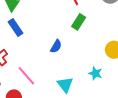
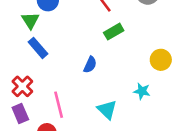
green rectangle: (79, 22) -> (114, 32), turned 35
pink line: (26, 76) -> (59, 105), turned 35

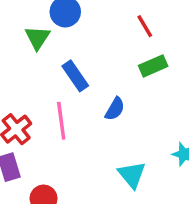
blue rectangle: (38, 48) -> (75, 76), moved
pink line: (59, 105) -> (61, 121), moved

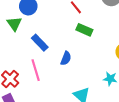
green rectangle: (153, 66) -> (84, 30), turned 56

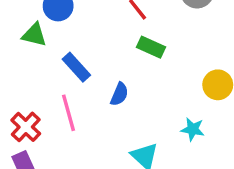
green triangle: (14, 24) -> (34, 35), turned -42

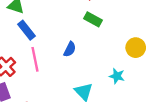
blue rectangle: (76, 67) -> (26, 30), moved

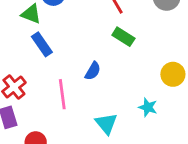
pink line: (35, 59) -> (62, 94), moved

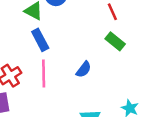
pink line: (62, 94) -> (44, 73), moved

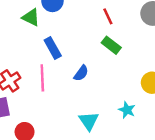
blue rectangle: (40, 40) -> (53, 48), moved

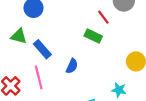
red line: (108, 16) -> (103, 17), moved
green triangle: (31, 17) -> (19, 36), moved

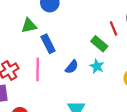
green triangle: (19, 36) -> (29, 26), turned -42
cyan star: (119, 90) -> (97, 66), moved

